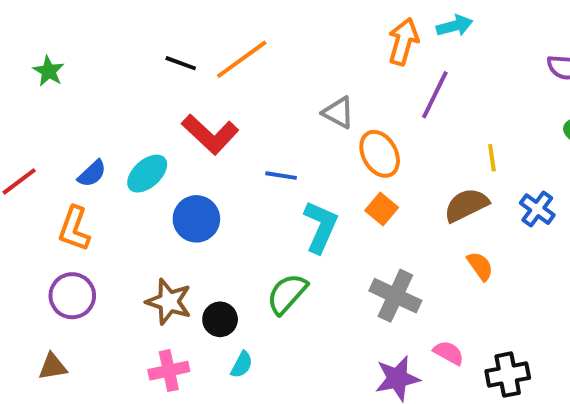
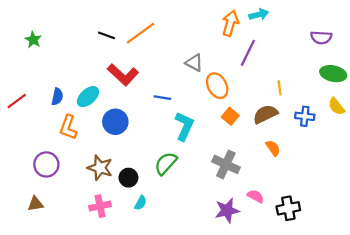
blue semicircle: (92, 174) -> (57, 97), turned -35
orange square: (382, 209) -> (230, 116), moved
blue cross: (537, 209) -> (305, 116), turned -30
orange L-shape: (74, 229) -> (68, 127), moved

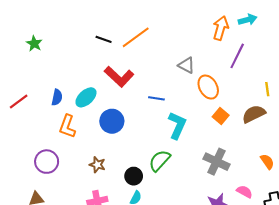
orange semicircle: (273, 148) -> (267, 162), moved
brown star: (100, 168) -> (97, 165), size x0.7
black circle: (128, 178) -> (134, 176), moved

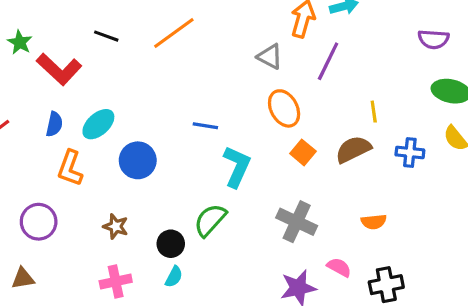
black line: (104, 39) -> (106, 36), moved
gray triangle: (186, 65) -> (270, 57), moved
red L-shape: (119, 77) -> (59, 69), moved
orange semicircle: (267, 162) -> (374, 222), turned 119

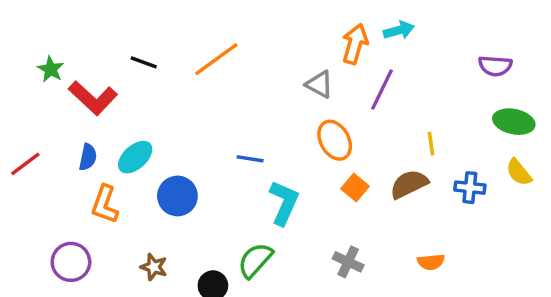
gray cross: (297, 222) -> (348, 262), size x0.7

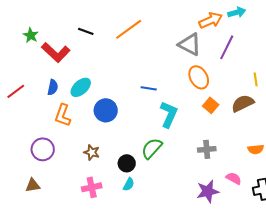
orange arrow: (355, 44) -> (211, 20), turned 50
gray triangle: (319, 84) -> (190, 44), size x1.4
gray cross: (348, 262) -> (207, 149), turned -30

